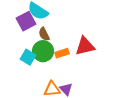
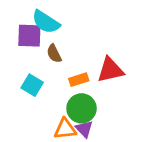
purple square: (26, 21) -> (29, 36), turned 30
green circle: (43, 51) -> (82, 108), moved

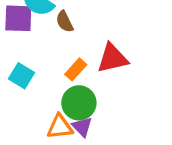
brown semicircle: (54, 54) -> (65, 22), moved
orange rectangle: (79, 80) -> (76, 69), turned -30

